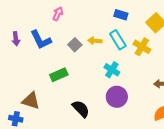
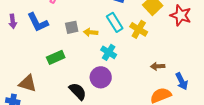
yellow arrow: (95, 41) -> (91, 32), moved
gray square: (75, 45) -> (72, 27), turned 32
purple circle: (117, 97) -> (101, 77), moved

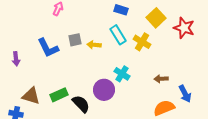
purple arrow: (13, 21) -> (16, 59), moved
blue L-shape: (38, 22) -> (48, 48), moved
cyan cross: (109, 52) -> (122, 74), moved
green rectangle: (56, 57) -> (59, 95), moved

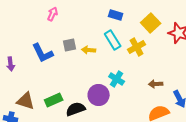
yellow cross: (142, 42) -> (137, 47), turned 30
black semicircle: (81, 104) -> (76, 109), turned -66

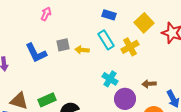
purple circle: (99, 95) -> (125, 99), moved

